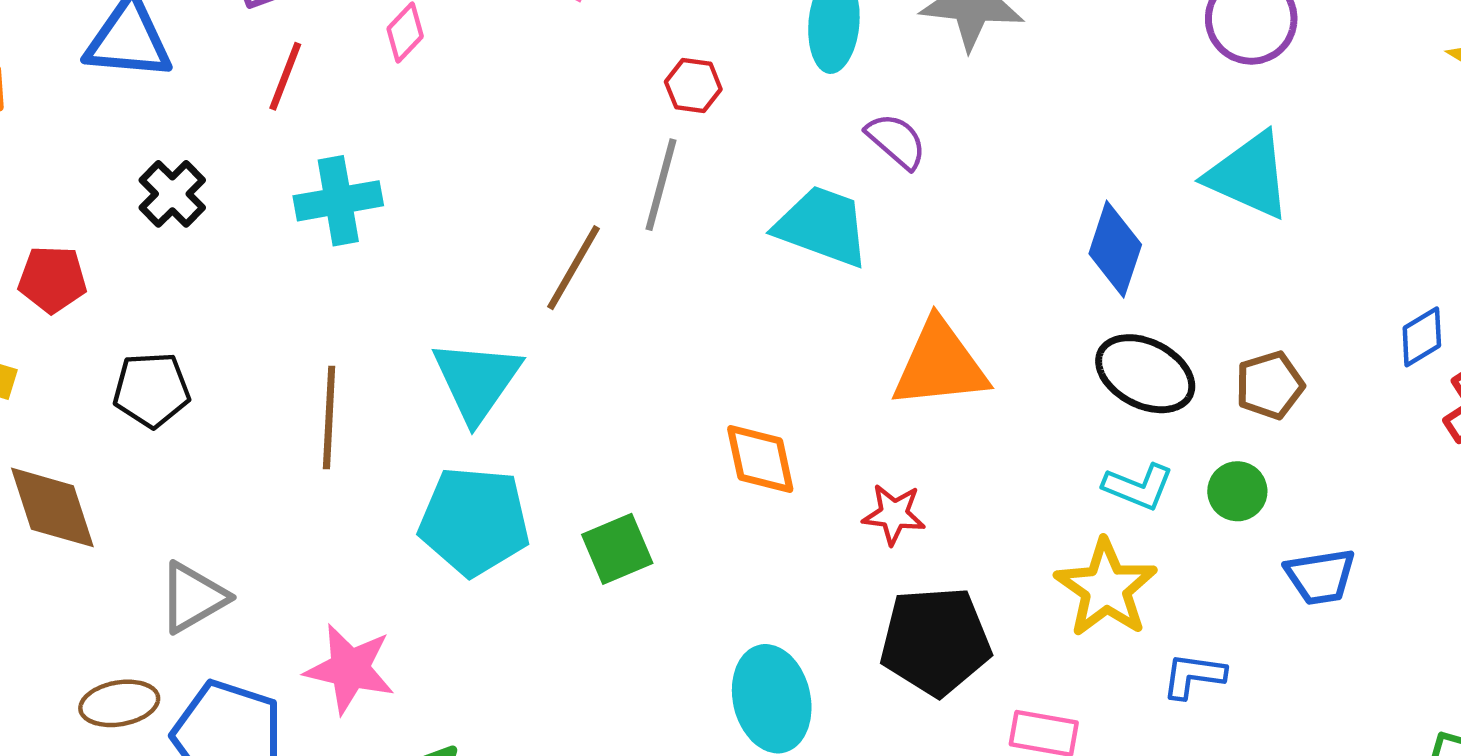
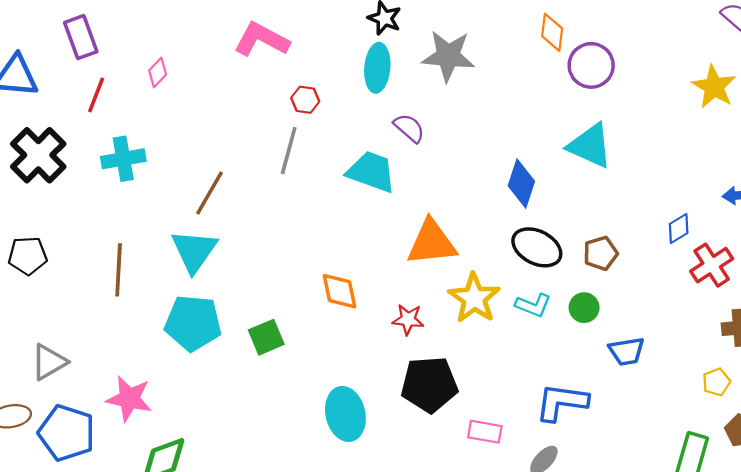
black cross: (172, 194) -> (38, 155), size x1.6
brown line: (573, 268) -> (210, 193), moved
yellow star: (1106, 588) -> (474, 298), moved
blue L-shape: (1194, 676) -> (562, 402), size x1.6

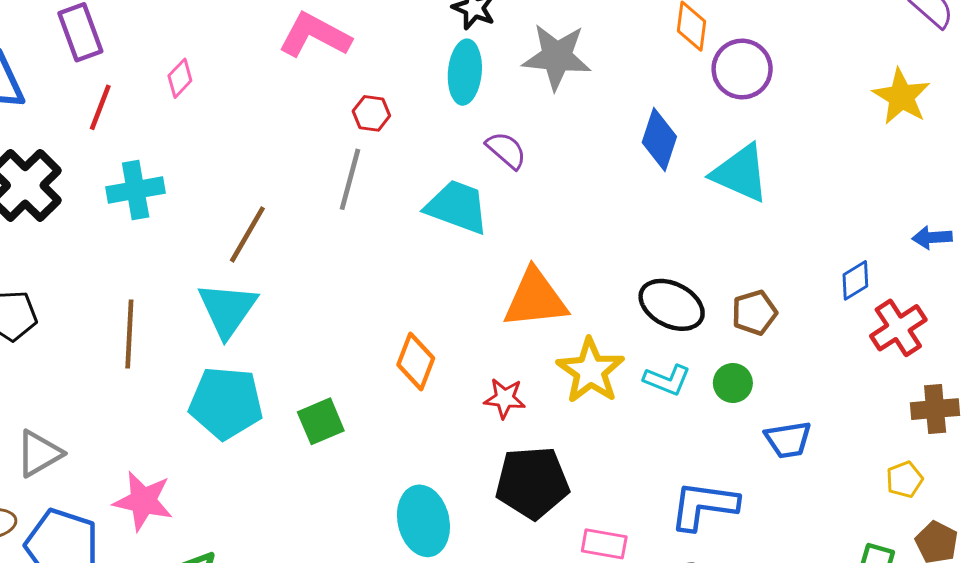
blue diamond: (521, 184) -> (659, 139), moved
orange diamond: (340, 291) -> (416, 362), turned 33

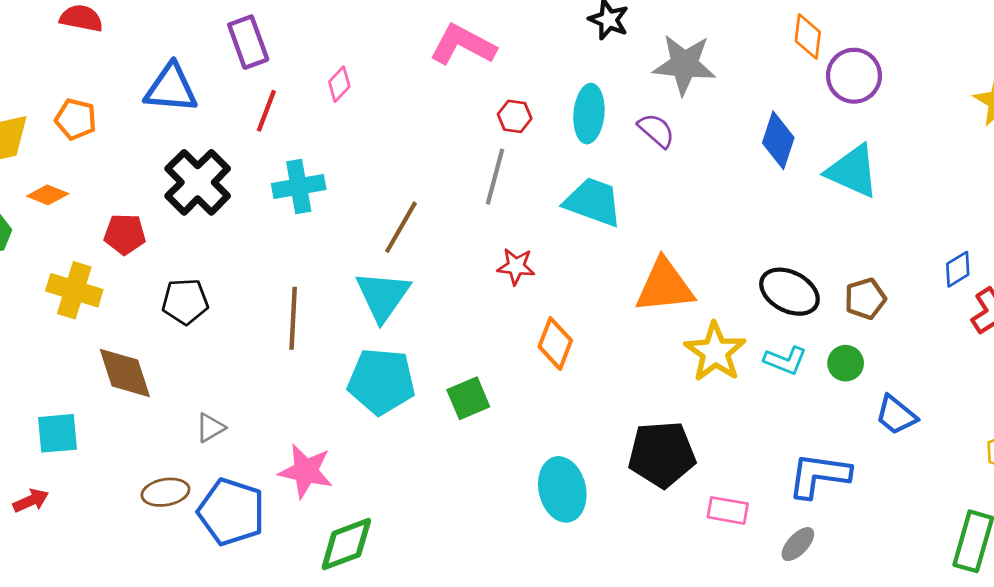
cyan ellipse: (465, 72) -> (589, 114), moved
purple semicircle: (506, 150) -> (656, 130), moved
red star: (505, 398) -> (516, 266), moved
blue trapezoid: (788, 440) -> (896, 415), turned 48
gray triangle: (39, 453) -> (210, 428), size x0.7

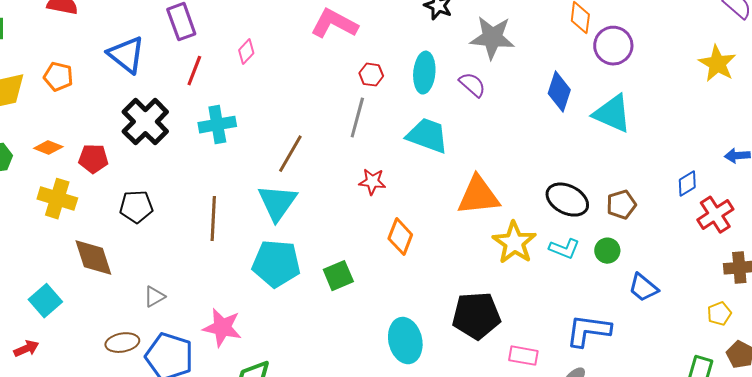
blue triangle: (171, 88) -> (126, 55), turned 33
orange diamond: (48, 195) -> (48, 148), moved
cyan square: (57, 433) -> (45, 301), turned -36

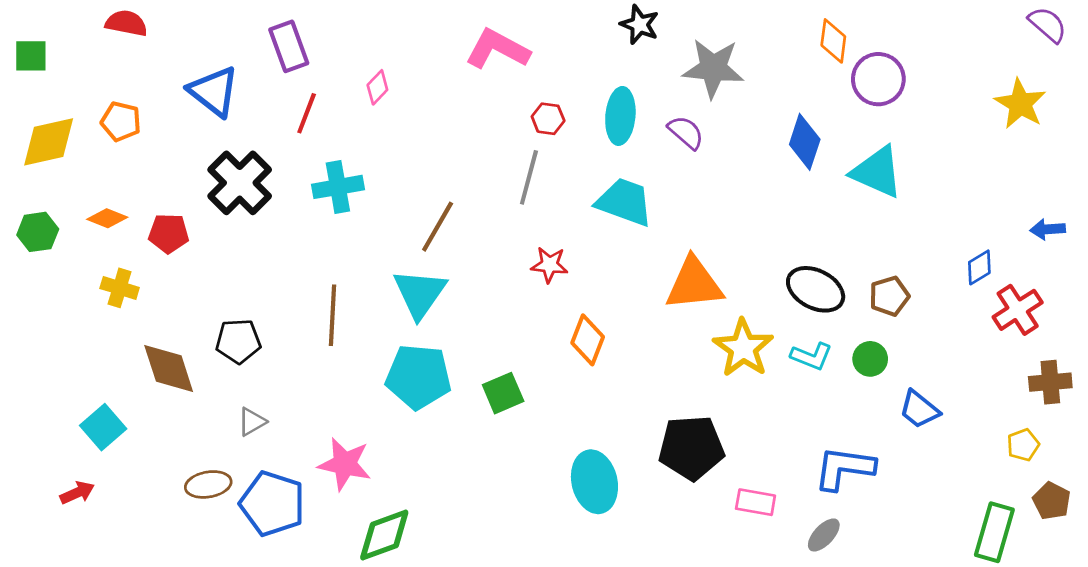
yellow cross: (57, 199) -> (120, 288), size x0.7
black pentagon: (136, 207) -> (238, 341), moved

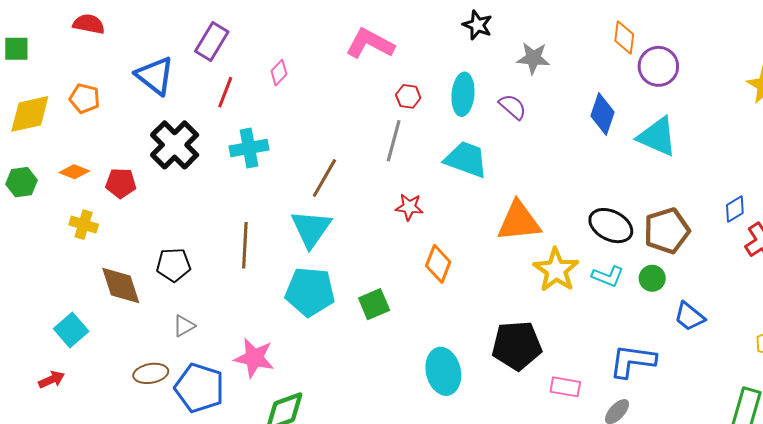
purple rectangle: (289, 46) -> (212, 42), turned 51
gray star: (713, 68) -> (533, 58), size x0.7
brown pentagon: (889, 296) -> (667, 231), size x1.5

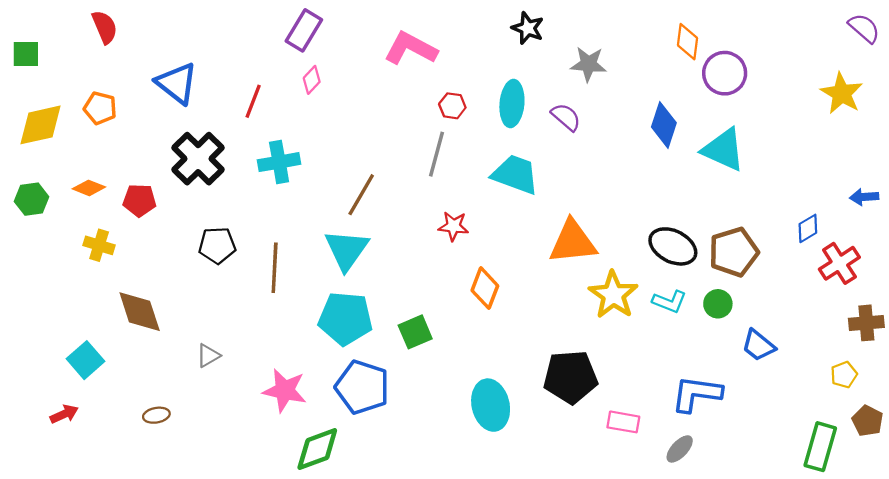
red semicircle: (89, 24) -> (105, 27), turned 56
purple rectangle: (212, 42) -> (304, 30), moved
black pentagon: (174, 265) -> (217, 245), moved
brown ellipse: (151, 373) -> (156, 415), moved, size x0.7
blue pentagon: (199, 388) -> (362, 387), moved

